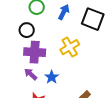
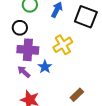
blue star: (52, 77) -> (45, 67), moved

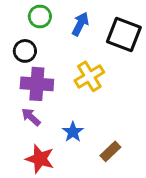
blue star: (45, 67) -> (73, 132), moved

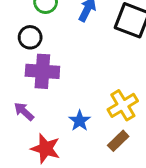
yellow cross: (89, 76) -> (123, 105), moved
purple arrow: (31, 117) -> (24, 111), moved

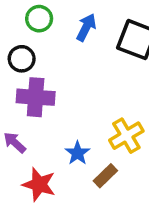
brown rectangle: (118, 141) -> (105, 176), moved

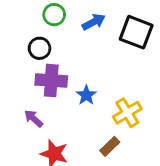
blue arrow: (86, 27) -> (94, 22), turned 35
blue star: (77, 153) -> (86, 95), moved

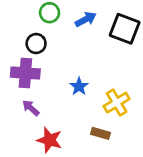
purple cross: (51, 80) -> (25, 73), moved
brown rectangle: (110, 146) -> (100, 133), turned 60

